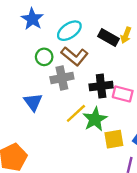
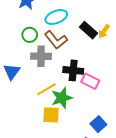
yellow square: (114, 139) -> (51, 115), moved

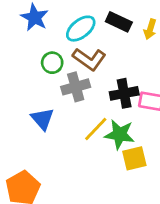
black rectangle: (89, 30) -> (119, 22), moved
green star: (62, 98) -> (120, 134), turned -30
yellow square: (51, 115) -> (134, 158), moved

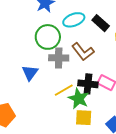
brown L-shape: (89, 59) -> (83, 52), moved
green circle: (52, 63) -> (48, 37), size x1.6
black cross: (124, 93) -> (88, 84), moved

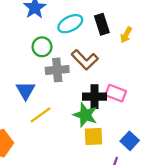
black rectangle: (101, 23) -> (102, 24), turned 36
green circle: (48, 37) -> (42, 47), size x0.7
yellow line: (64, 90) -> (41, 115), moved

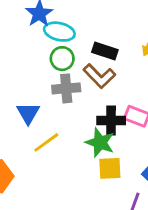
cyan ellipse: (70, 24) -> (59, 32), moved, turned 40
black rectangle: (102, 24) -> (105, 51), moved, turned -54
green circle: (42, 47) -> (62, 59), moved

